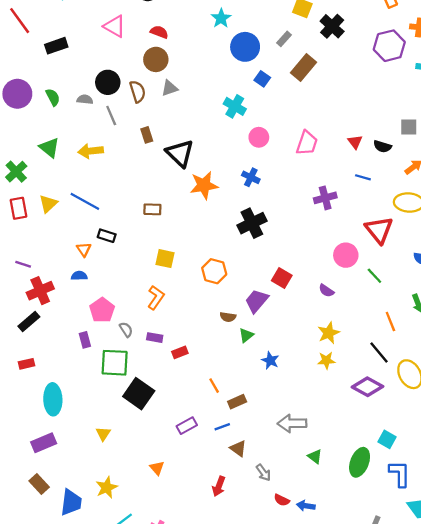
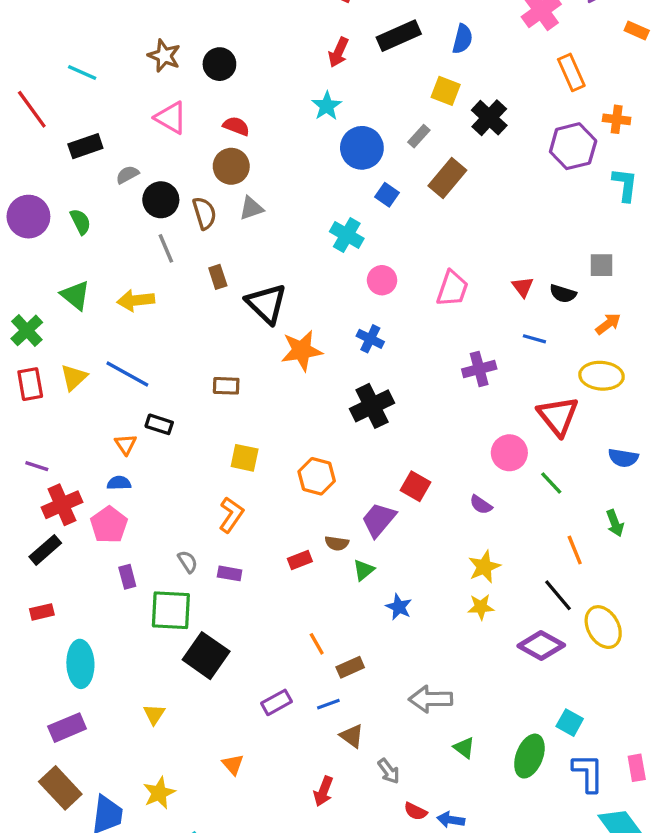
gray semicircle: (85, 100) -> (127, 175), moved, turned -35
pink pentagon: (102, 310) -> (109, 525), moved
red rectangle: (180, 352) -> (300, 560), moved
brown rectangle: (39, 484) -> (60, 788), size x1.4

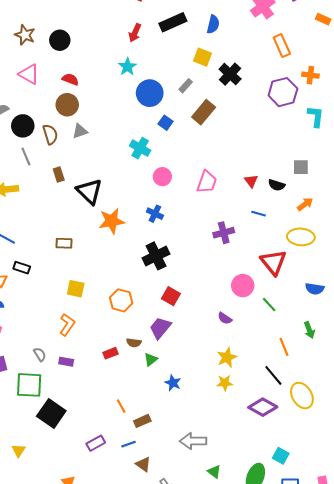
red square: (416, 486) -> (171, 296), moved

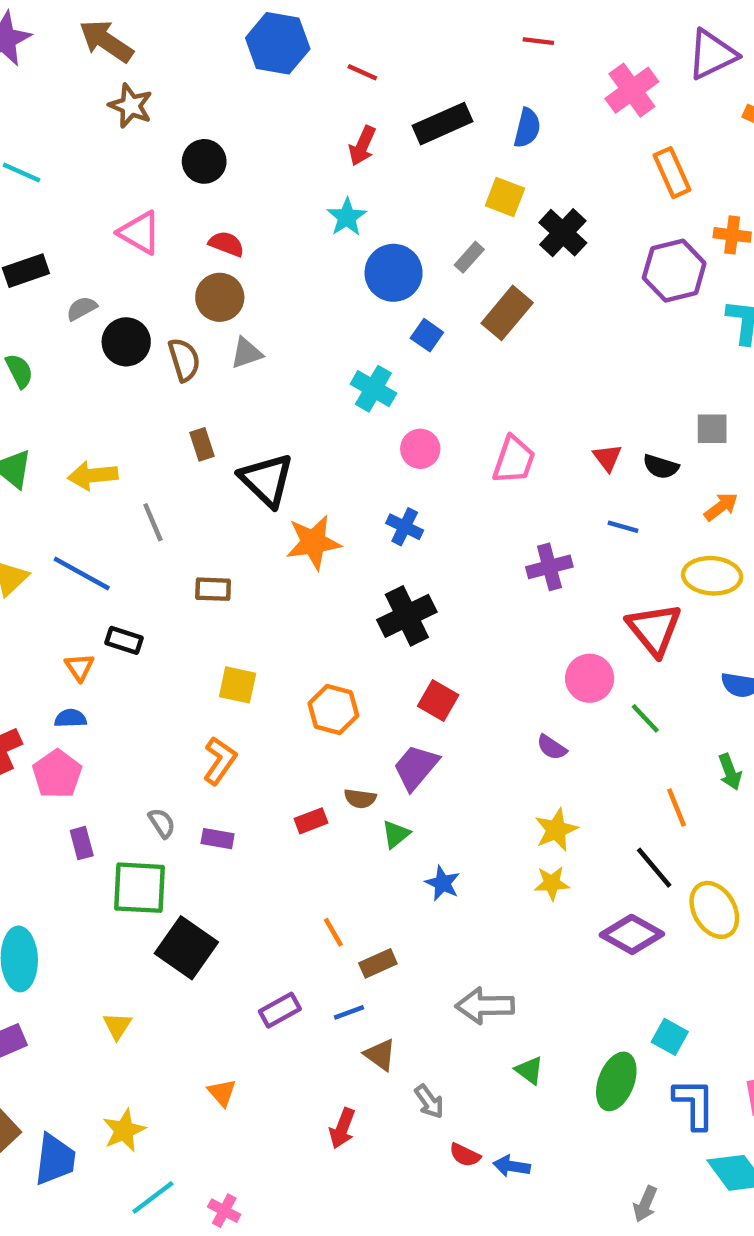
brown star: (25, 35) -> (131, 106), moved
gray line: (26, 157) -> (153, 522), moved

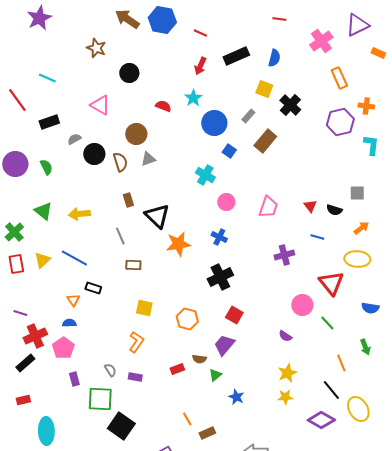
brown arrow: (106, 41) -> (127, 19), moved
red semicircle: (226, 244) -> (163, 106), moved
gray line: (153, 522) -> (120, 236), moved

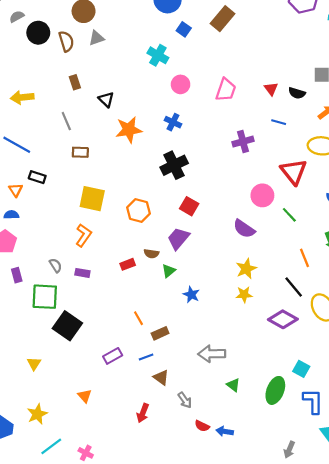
black triangle: (157, 216) -> (106, 99), size x0.6
yellow square: (144, 308) -> (92, 199), size x1.4
purple semicircle: (285, 336) -> (244, 229), size x1.5

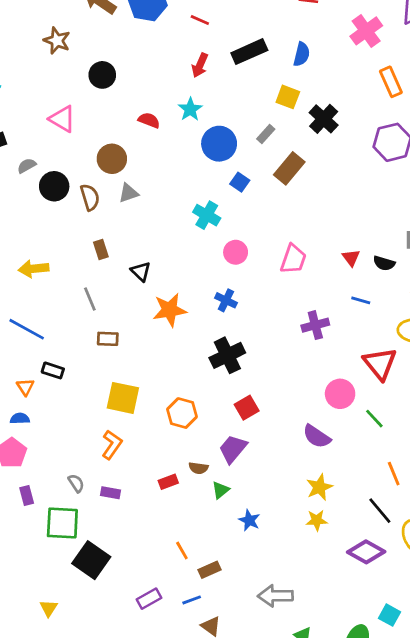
red square: (189, 206) -> (247, 408), turned 30

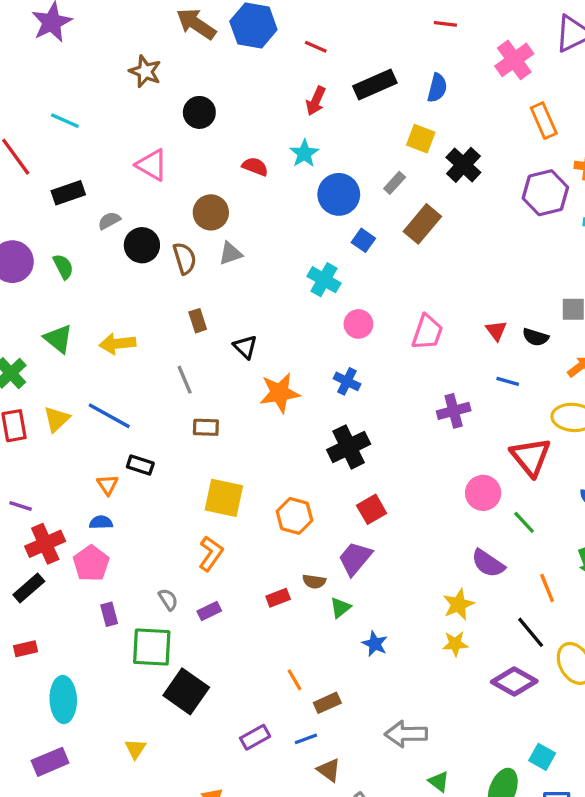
purple semicircle: (317, 436) -> (488, 563), moved
purple rectangle: (111, 493) -> (209, 611), turned -36

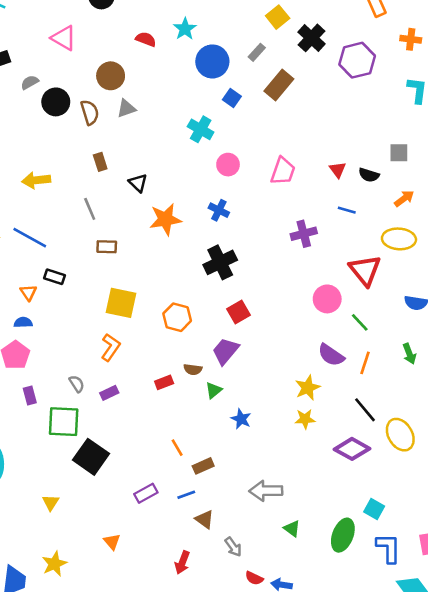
yellow square: (421, 139) -> (278, 17), turned 30
purple hexagon: (545, 193) -> (357, 60), moved
orange line: (547, 588) -> (365, 363), moved, turned 40

